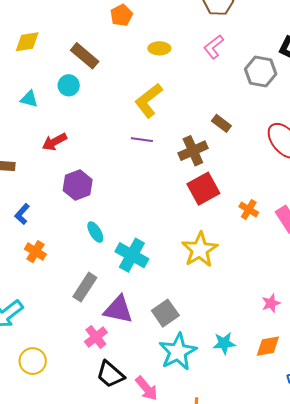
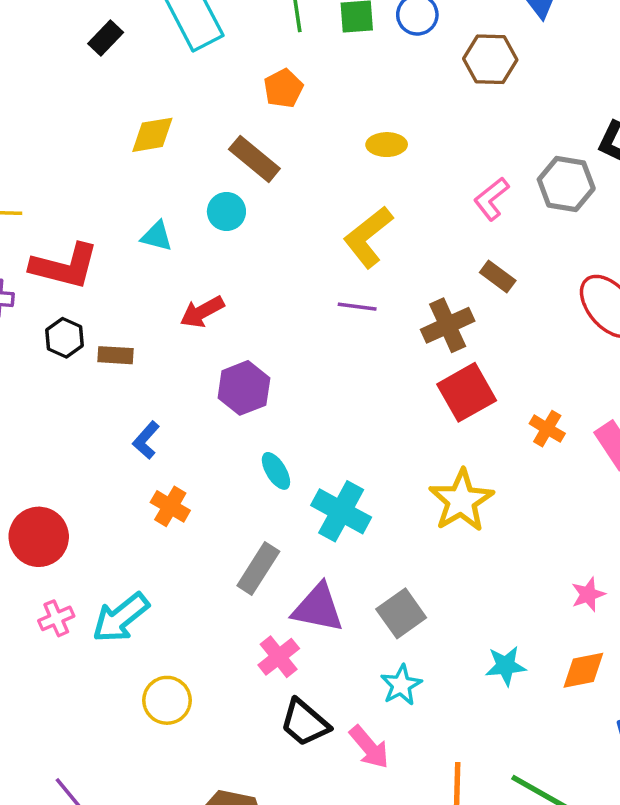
orange pentagon: (121, 15) -> (283, 88), moved
pink L-shape: (214, 47) -> (491, 199), moved
cyan star: (178, 352) -> (401, 685), moved, size x0.6

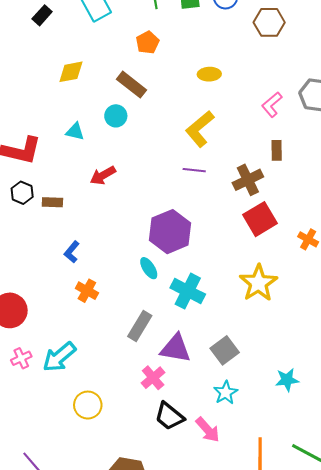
brown rectangle: (498, 277) -> (277, 150), turned 54
purple hexagon: (244, 388) -> (170, 232), moved, size x1.4

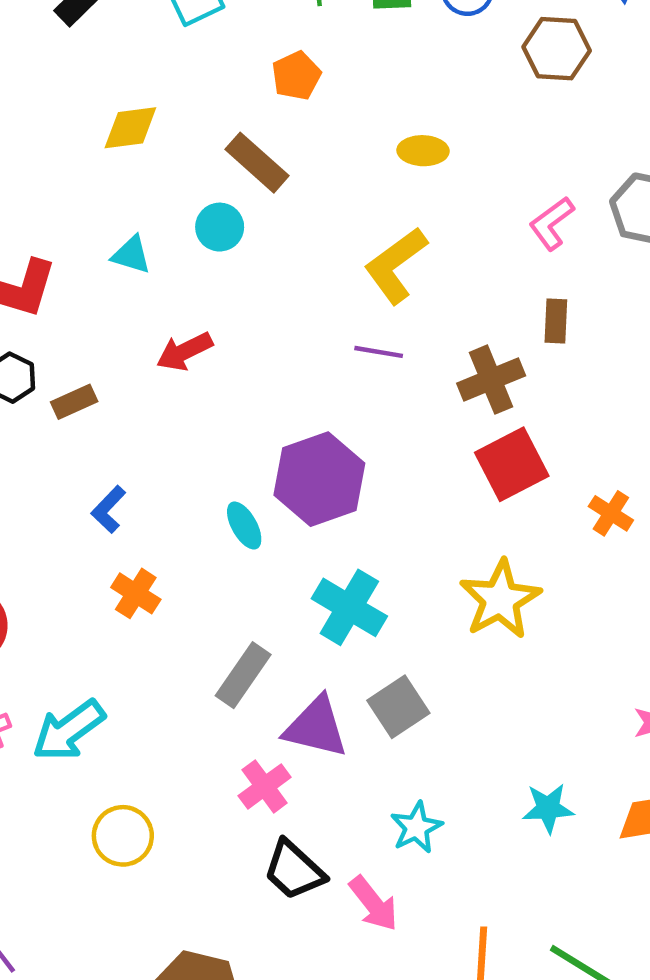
brown rectangle: (52, 202) -> (74, 402), turned -30
cyan ellipse: (149, 268) -> (244, 525), moved
gray square: (225, 350) -> (398, 707), moved

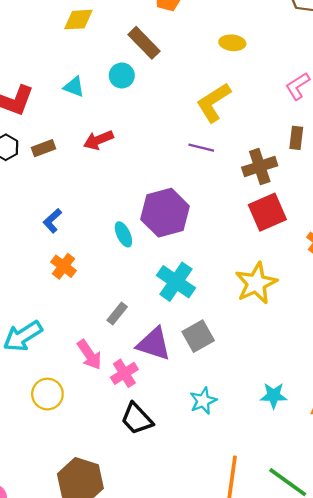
brown rectangle: (74, 402) -> (43, 148), moved
gray rectangle: (243, 675) -> (117, 314), size x0.7
pink arrow: (374, 904) -> (89, 355), moved

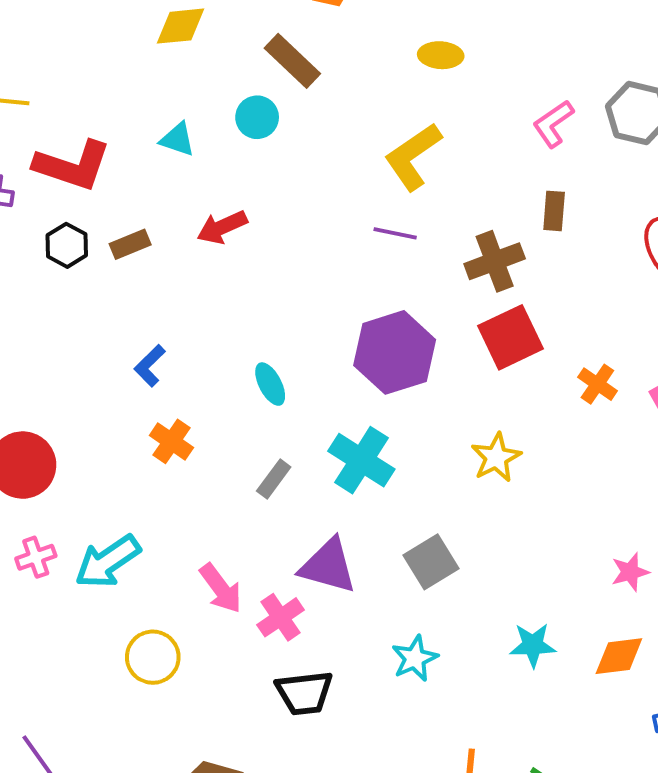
purple hexagon: (165, 213) -> (395, 352), moved
yellow star: (256, 283) -> (496, 458), size x0.7
gray rectangle: (117, 314) -> (274, 479), moved
gray square: (198, 336) -> (431, 562), moved
black trapezoid: (137, 419) -> (304, 693), turned -51

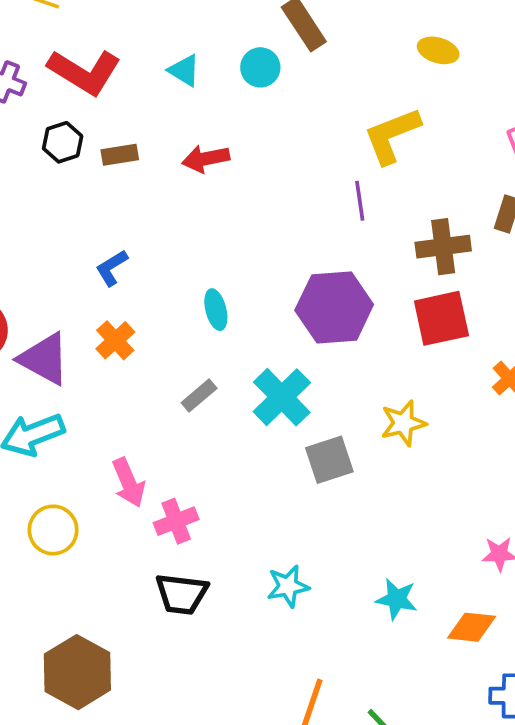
purple line: (395, 233) -> (360, 201), turned 57
gray square: (431, 562) -> (329, 460), moved
purple triangle: (328, 566) -> (44, 359), moved

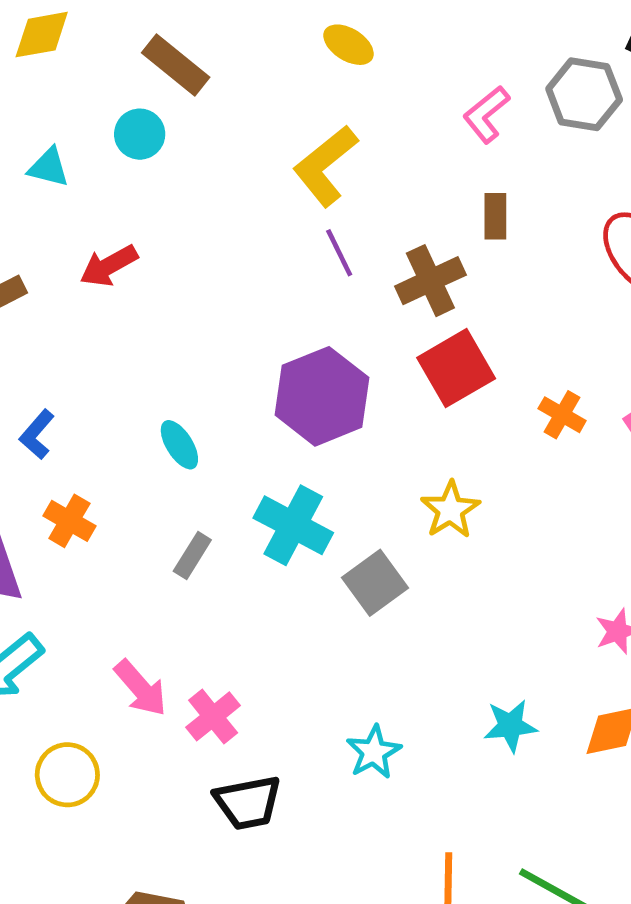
yellow ellipse: (438, 50) -> (349, 45), turned 33
purple line: (360, 201) -> (339, 253), moved

